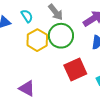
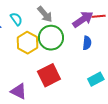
red square: (75, 69) -> (49, 75), moved

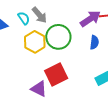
gray arrow: (45, 14) -> (39, 15), moved
purple triangle: (19, 91) -> (39, 89), moved

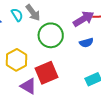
yellow hexagon: (35, 42) -> (16, 60), moved
blue semicircle: (94, 42) -> (86, 43), turned 64

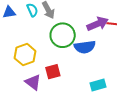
blue semicircle: (86, 43) -> (85, 47), moved, size x1.5
red square: (46, 73) -> (53, 72), size x0.7

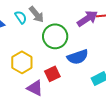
blue semicircle: (85, 47) -> (78, 57), moved

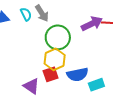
blue semicircle: (78, 57) -> (78, 75), moved
yellow hexagon: (22, 62) -> (55, 59), moved

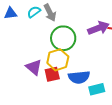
cyan semicircle: (26, 14) -> (34, 12), turned -104
purple triangle: (31, 86) -> (34, 67), moved

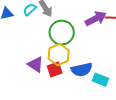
cyan rectangle: (97, 89) -> (101, 80), turned 42

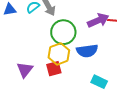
purple triangle: (36, 64) -> (25, 70), moved, turned 30
blue semicircle: (82, 70) -> (87, 51), moved

